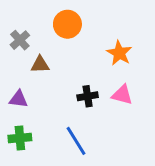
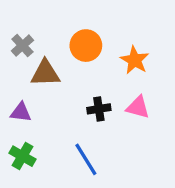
orange circle: (67, 24) -> (86, 46), moved
brown triangle: (40, 65) -> (45, 73), size x1.4
green cross: (20, 138) -> (22, 156), turned 35

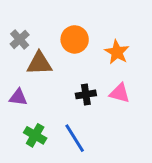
green cross: (22, 156) -> (35, 135), moved

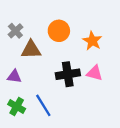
black cross: (86, 94) -> (68, 74), size x1.5
green cross: (35, 135) -> (17, 106), moved
blue line: (75, 138) -> (43, 105), moved

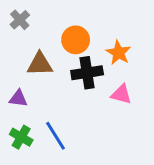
gray cross: (15, 31) -> (20, 20), moved
black cross: (68, 74) -> (87, 73), moved

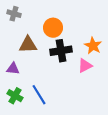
gray cross: (20, 20) -> (14, 14), turned -32
orange star: (118, 53) -> (93, 46), moved
pink triangle: (121, 94) -> (85, 66), turned -42

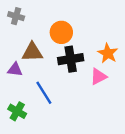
purple triangle: (13, 69) -> (15, 70), moved
blue line: (39, 95) -> (44, 93), moved

